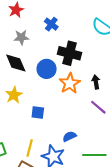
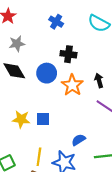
blue cross: (51, 24) -> (56, 22), moved
black cross: (70, 53) -> (68, 54), size x0.7
yellow star: (14, 95) -> (21, 119), moved, turned -30

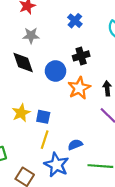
black cross: (68, 54) -> (81, 56), turned -35
yellow star: (21, 119) -> (21, 113), turned 30
yellow line: (39, 157) -> (45, 140), moved

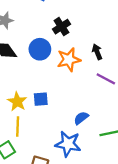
orange star: (79, 88) -> (69, 60), turned 30
yellow line: (45, 140) -> (18, 127), moved

